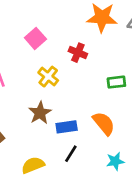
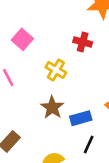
pink square: (35, 38) -> (22, 39), moved

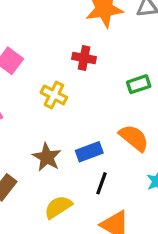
brown star: (52, 107) -> (47, 157), moved

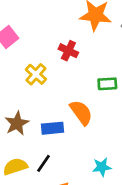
orange semicircle: (134, 138) -> (81, 112), moved
black line: (102, 183) -> (44, 163), moved

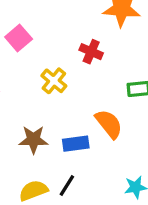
brown star: (17, 123) -> (33, 140), turned 30

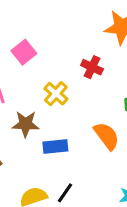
brown star: (33, 140) -> (26, 124), moved
blue rectangle: (76, 144) -> (55, 147), moved

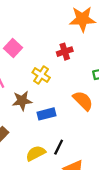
red cross: (92, 67) -> (65, 52), turned -35

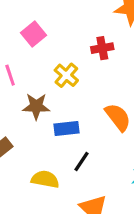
black line: (59, 147) -> (82, 162), moved
yellow semicircle: (36, 153) -> (45, 179), turned 30

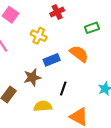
brown star: (36, 106) -> (32, 77), moved
blue rectangle: (67, 129) -> (52, 60), moved

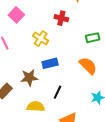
red cross: (57, 12) -> (61, 18), turned 32
orange semicircle: (79, 54) -> (88, 66), moved

